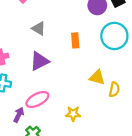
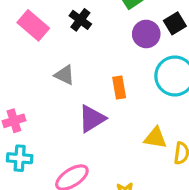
purple triangle: (39, 61) -> (92, 119), moved

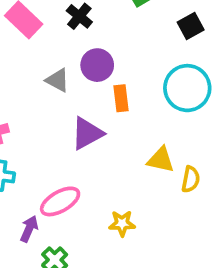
purple circle: (146, 34) -> (97, 65), moved

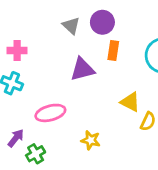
purple arrow: (29, 229) -> (16, 138), moved

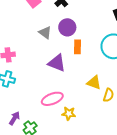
purple triangle: (82, 69) -> (57, 63), turned 42
pink ellipse: (50, 113) -> (52, 99), moved

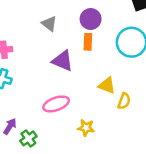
purple circle: (67, 27) -> (91, 19), moved
yellow star: (69, 114) -> (86, 128), moved

